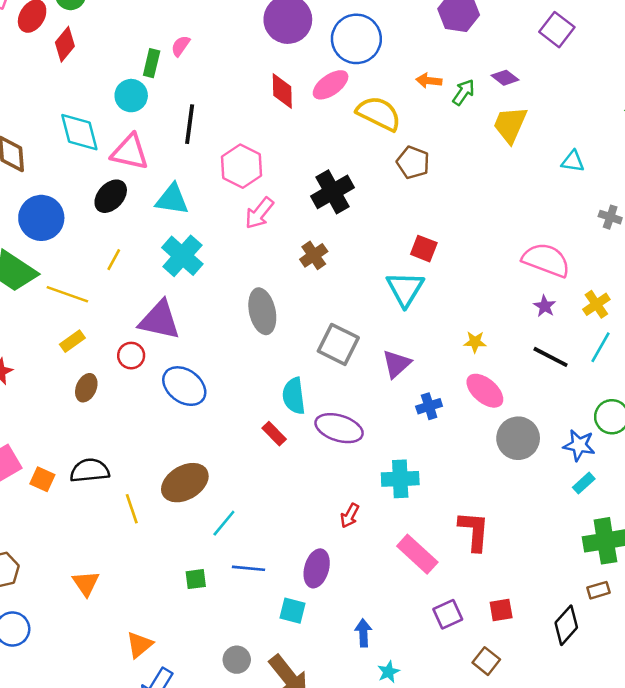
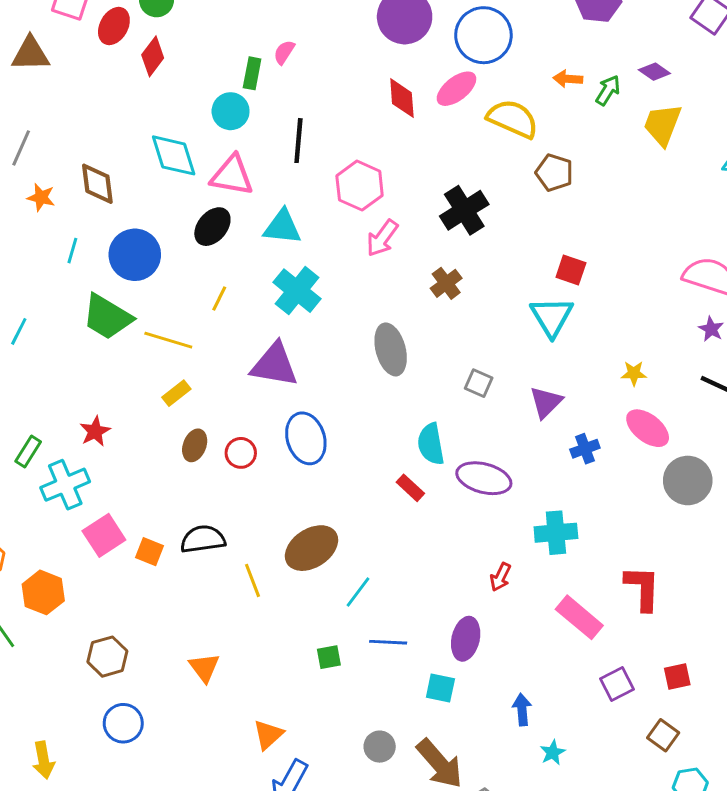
gray square: (338, 344) -> (479, 383), size x0.6
red circle: (131, 356) -> (241, 453), moved
blue ellipse: (184, 386) -> (306, 438), turned 39

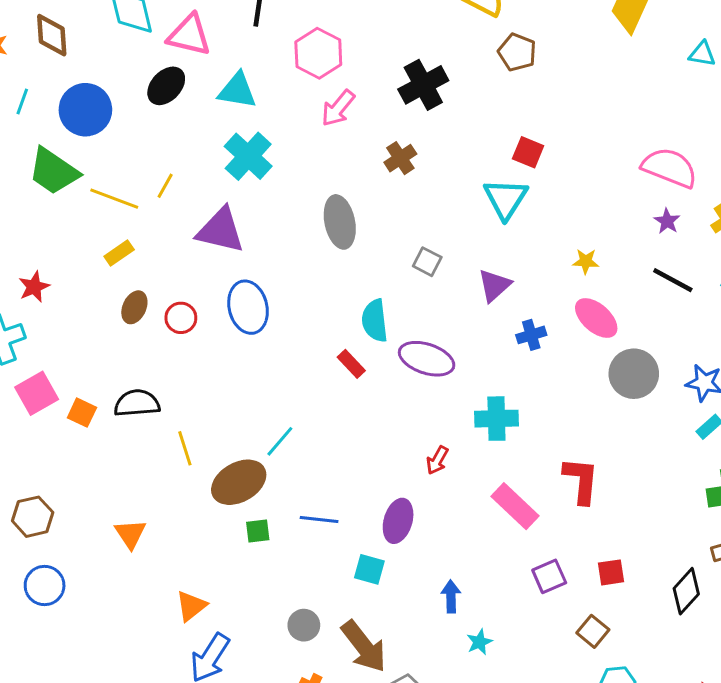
yellow line: (219, 298) -> (165, 186), moved
brown ellipse: (312, 548) -> (239, 482), moved
cyan line: (358, 592) -> (280, 441), moved

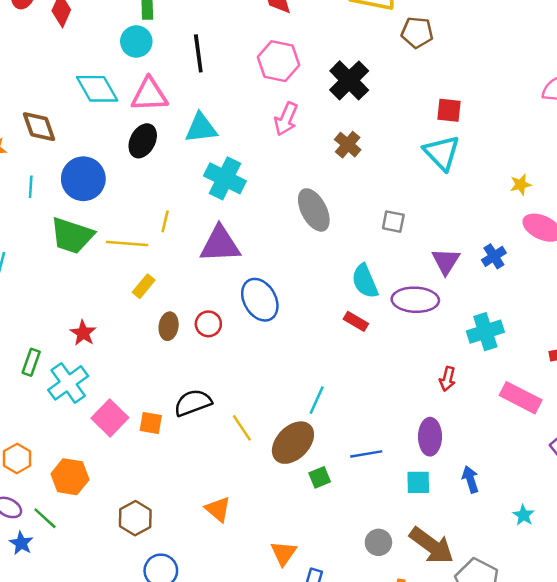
pink hexagon: (318, 53) -> (278, 61), moved
purple triangle: (494, 285) -> (446, 261), moved
blue arrow: (451, 596) -> (470, 479), moved

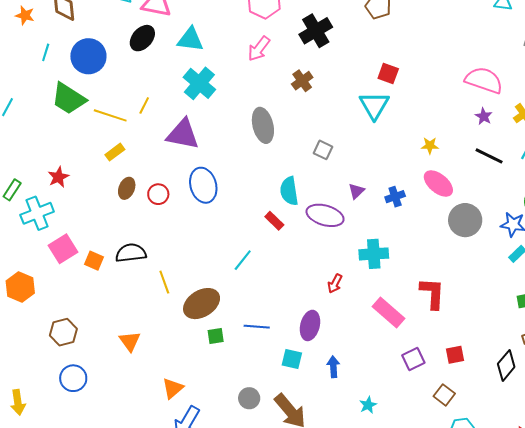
purple triangle: (446, 261) -> (356, 191), size x0.7
cyan line: (317, 400) -> (243, 260), moved

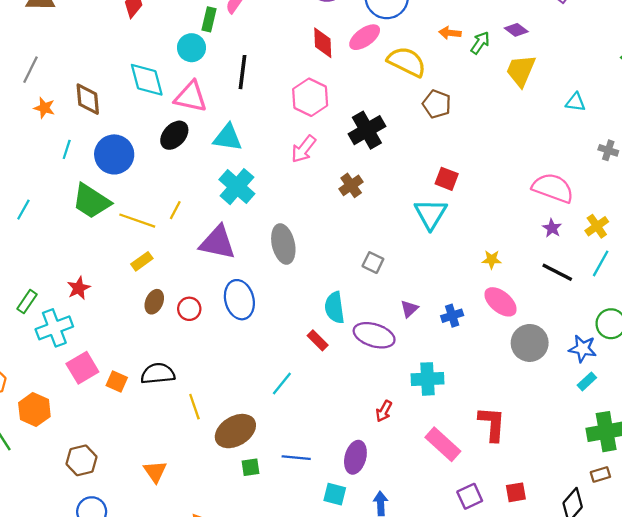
gray ellipse: (263, 125) -> (283, 244), moved

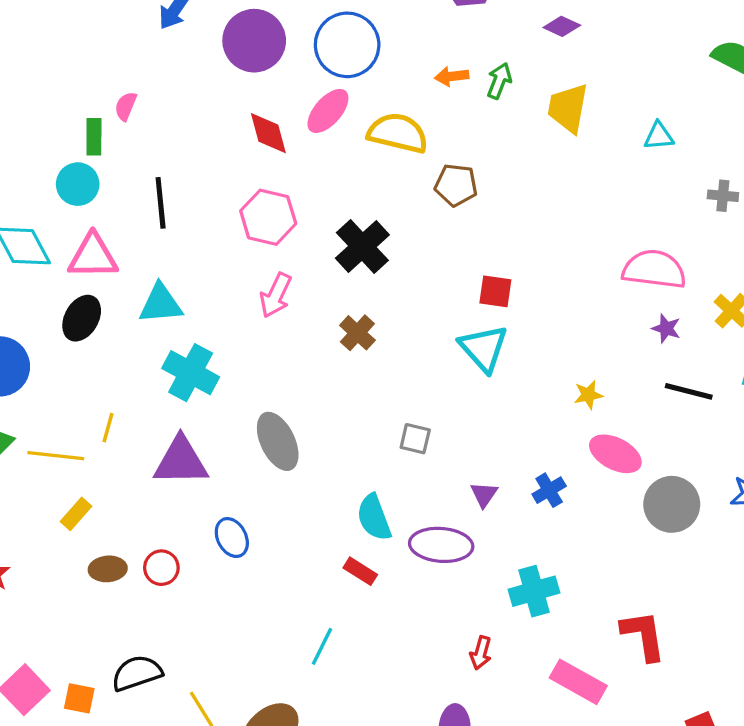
purple diamond: (516, 30) -> (562, 26), moved
blue ellipse: (239, 300) -> (232, 538), size x0.7
brown ellipse: (154, 302) -> (108, 569), turned 75

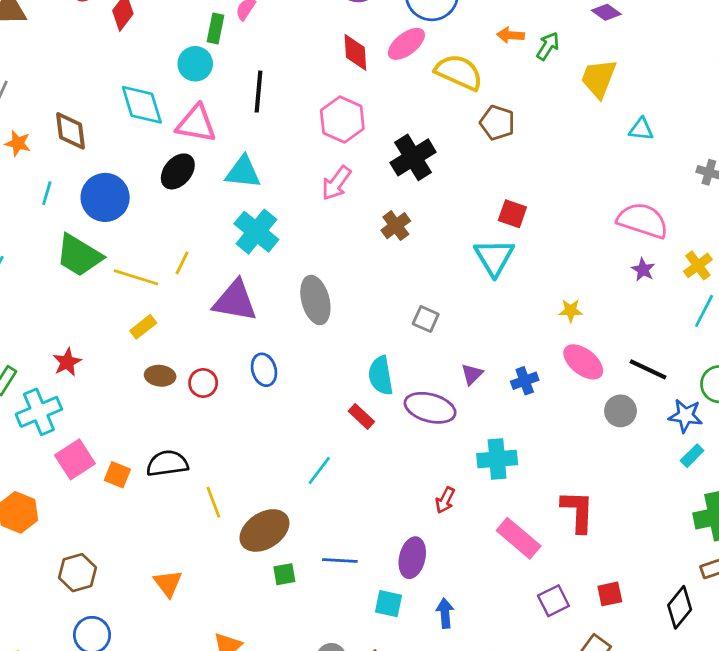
cyan triangle: (659, 136) -> (641, 129), moved
black line: (689, 391) -> (648, 369), moved
gray circle: (672, 504) -> (620, 411), size x0.7

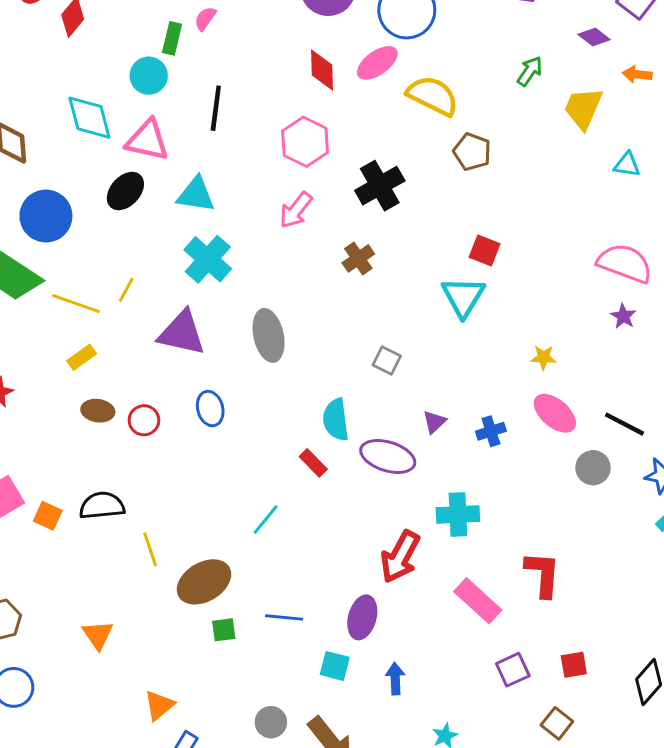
orange arrow: (511, 35) -> (637, 74), moved
red arrow: (445, 500) -> (400, 557), size x1.8

